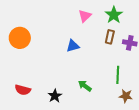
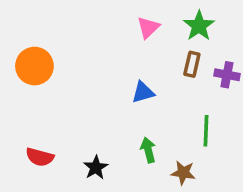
blue triangle: (73, 46) -> (143, 92), moved
green arrow: (85, 86) -> (148, 150), turned 40
brown star: (126, 96) -> (183, 173), moved

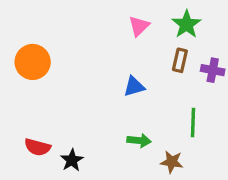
green arrow: (148, 150) -> (139, 141), turned 110
black star: (96, 168) -> (72, 160), moved

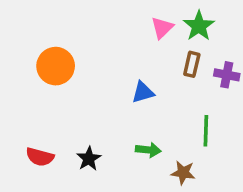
pink triangle: (139, 26) -> (162, 28), moved
orange circle: (33, 62) -> (56, 66), moved
black star: (72, 160) -> (89, 159), moved

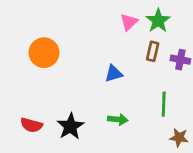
black star: (89, 159) -> (70, 126), size x1.4
brown star: (183, 173) -> (179, 138), moved

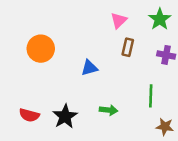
green star: (158, 21) -> (160, 19), moved
brown rectangle: (153, 51) -> (128, 47), moved
blue triangle: (114, 74) -> (89, 68), moved

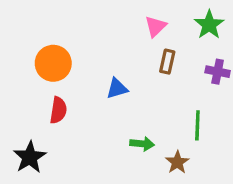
red semicircle: (29, 115) -> (58, 110), moved, turned -96
black star: (65, 116) -> (30, 157), moved
brown star: (165, 127) -> (177, 162), moved, turned 30

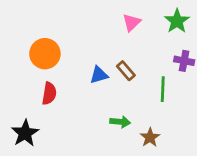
brown rectangle: (167, 62) -> (126, 71), moved, turned -54
green line: (197, 125) -> (163, 89), moved

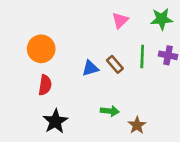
green star: (177, 21) -> (162, 19), turned 30
green line: (163, 89) -> (142, 57), moved
black star: (25, 133) -> (55, 121), moved

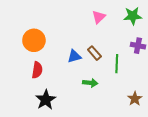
green line: (142, 57) -> (117, 64), moved
green arrow: (110, 111) -> (90, 83), moved
brown star: (137, 125) -> (135, 99), moved

